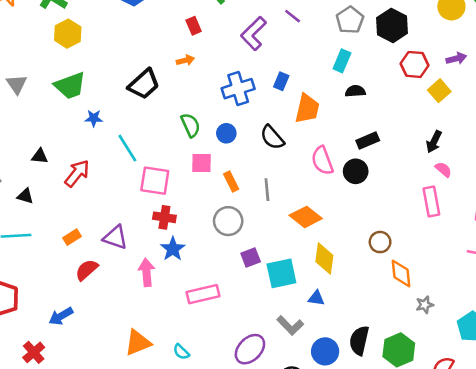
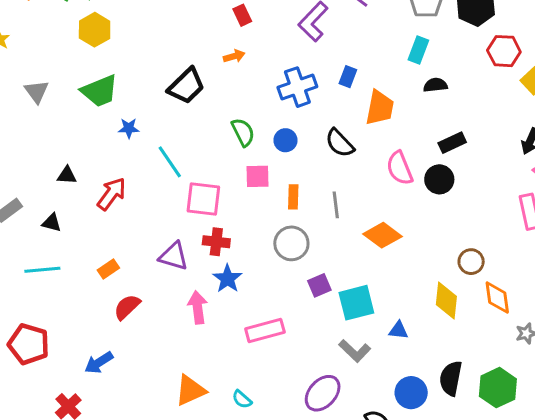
orange rectangle: (231, 182) -> (293, 197), turned 30
purple triangle: (115, 237) -> (174, 256), moved
yellow diamond: (324, 258) -> (446, 301), moved
gray L-shape: (290, 325) -> (355, 351), moved

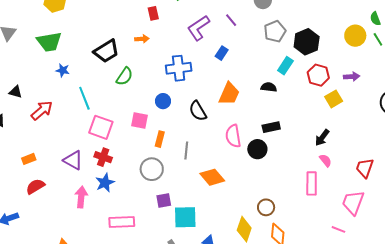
cyan rectangle: (418, 50) -> (285, 66), moved
blue rectangle: (348, 77) -> (222, 53), moved
green semicircle: (243, 132) -> (125, 76), moved, turned 48

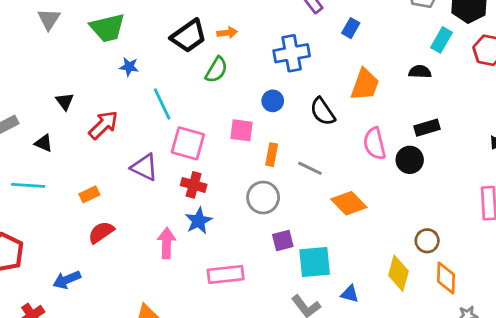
orange arrow: (142, 39) -> (227, 33), moved
black triangle: (16, 92) -> (65, 101), turned 40
gray line: (186, 151) -> (310, 168), turned -66
purple triangle: (73, 160) -> (144, 167), moved

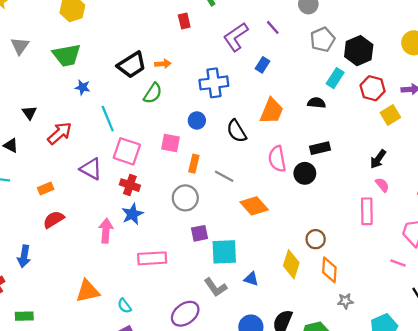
blue arrow: (67, 280) -> (24, 256), turned -60

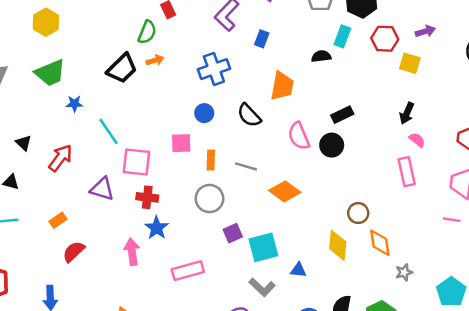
green semicircle: (153, 93) -> (147, 32), moved
black semicircle: (316, 103) -> (321, 56), moved
yellow square: (390, 115) -> (410, 63), turned -30

